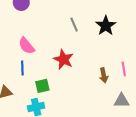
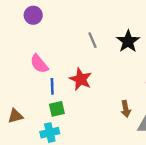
blue line: (22, 68) -> (52, 86), moved
brown arrow: (104, 75) -> (126, 109), moved

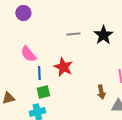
gray line: (92, 40) -> (73, 34), turned -72

